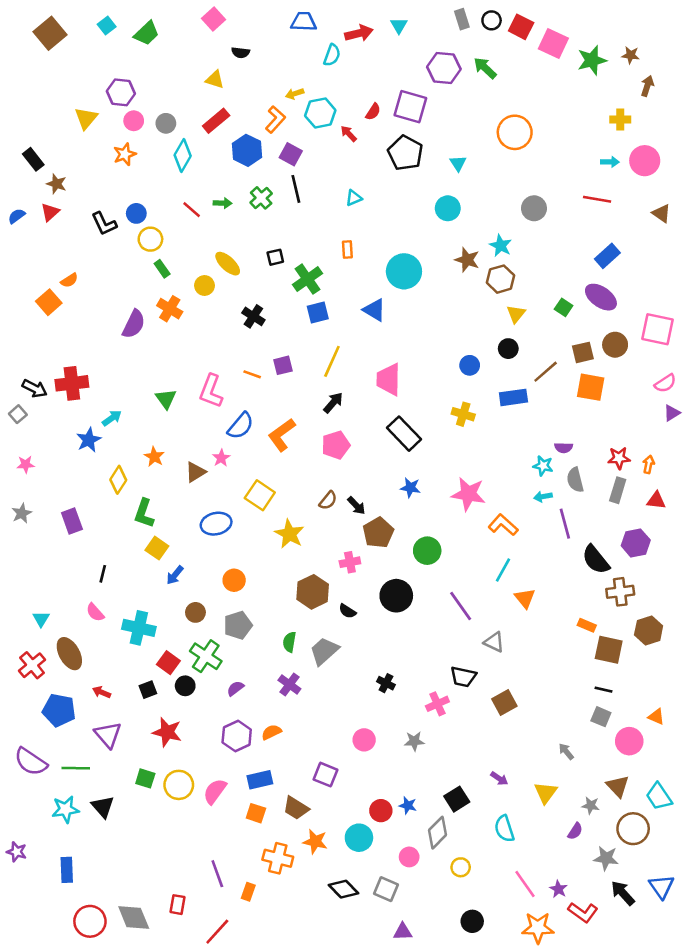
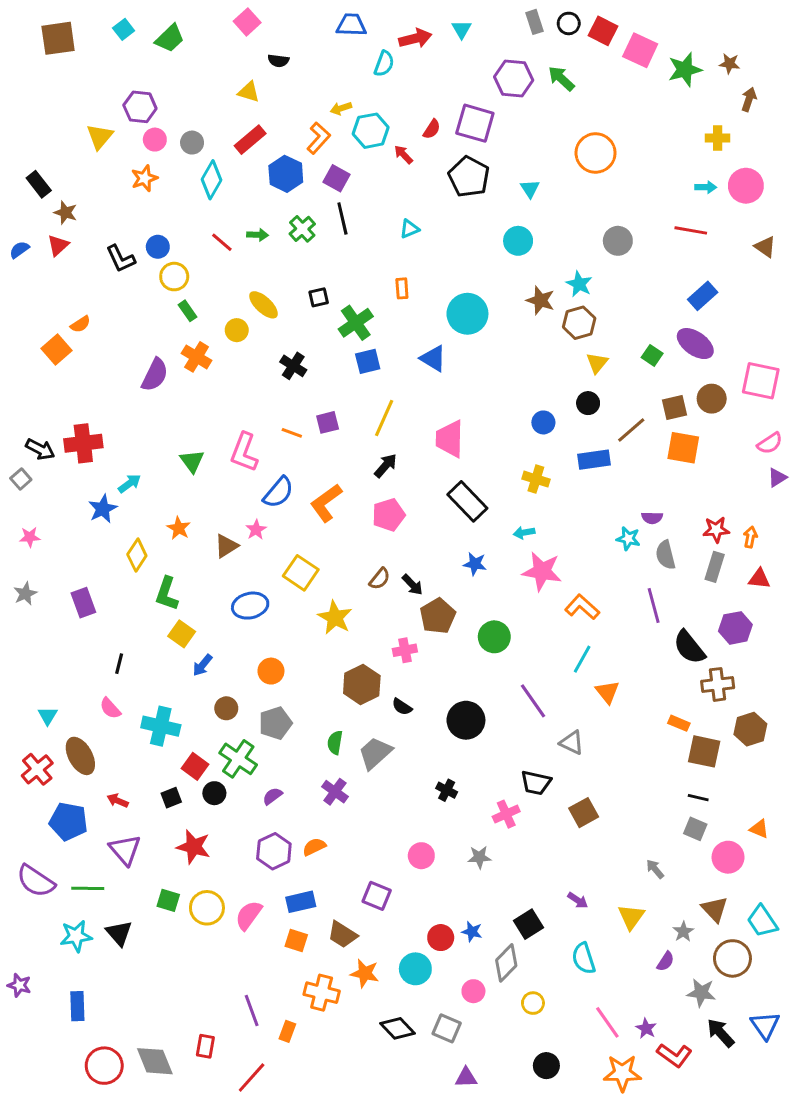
brown square: (50, 33) -> (58, 38), turned 32
cyan arrow: (543, 497) -> (524, 533), moved
black circle: (396, 596) -> (466, 720), moved
gray star: (591, 805) -> (683, 932), turned 30

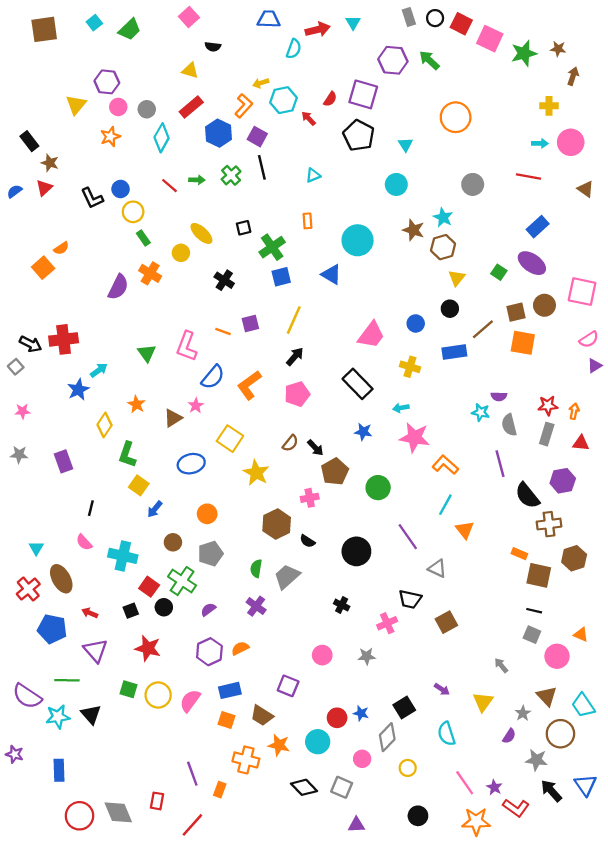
pink trapezoid: (450, 439) -> (371, 335), moved, turned -144
gray star: (25, 594) -> (19, 455), turned 30
purple semicircle: (36, 881) -> (27, 696), moved

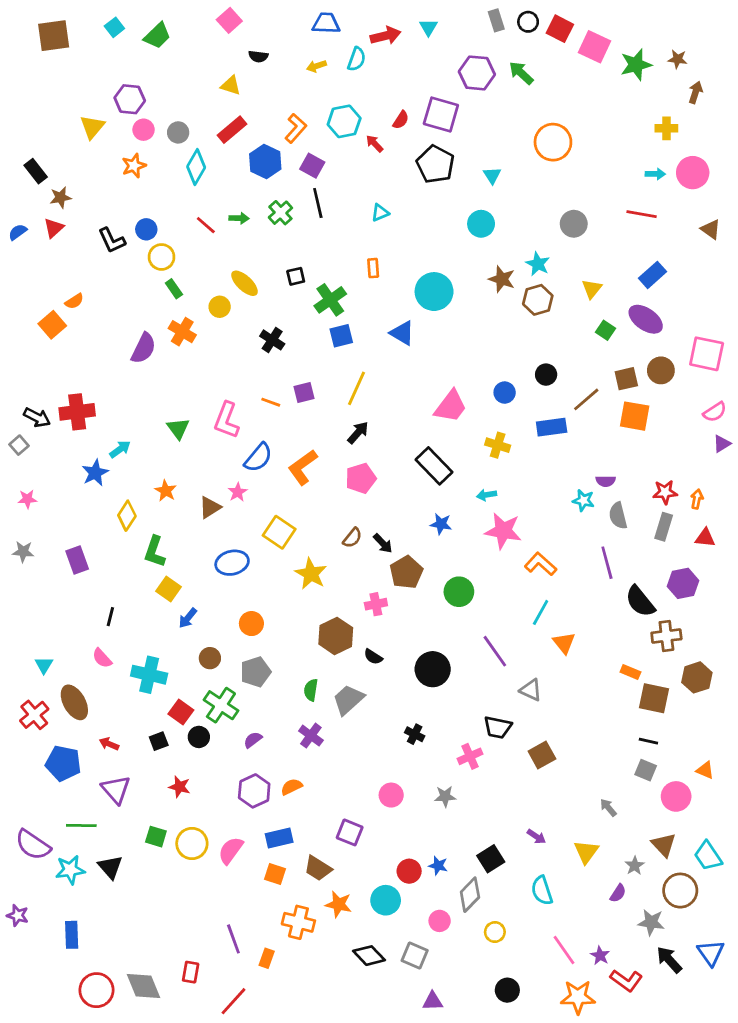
yellow arrow: (261, 83) -> (316, 66), moved
brown star: (50, 163) -> (61, 197), turned -30
yellow triangle: (457, 278) -> (592, 289), moved
red star: (148, 648) -> (179, 787), size x0.7

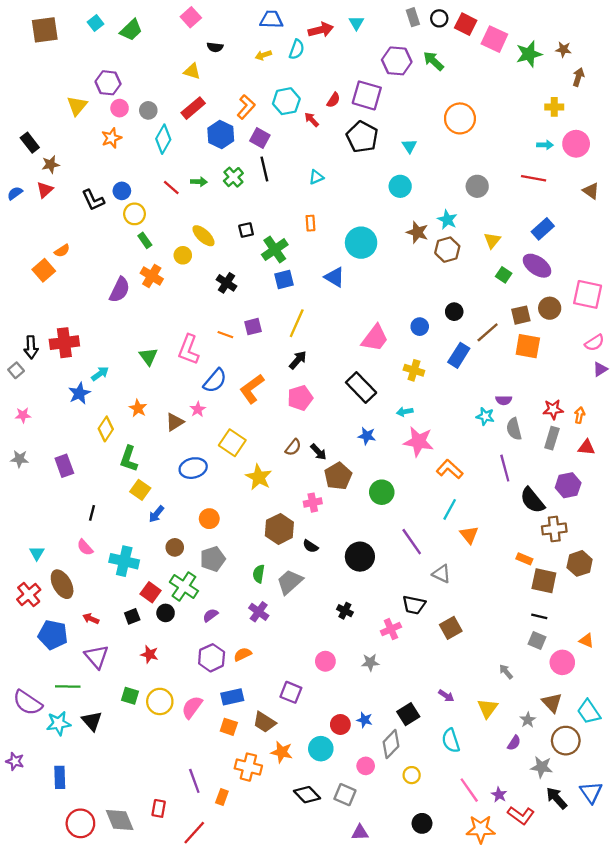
black arrow: (37, 417) -> (31, 347), turned 60
blue rectangle: (552, 427) -> (459, 355), turned -50

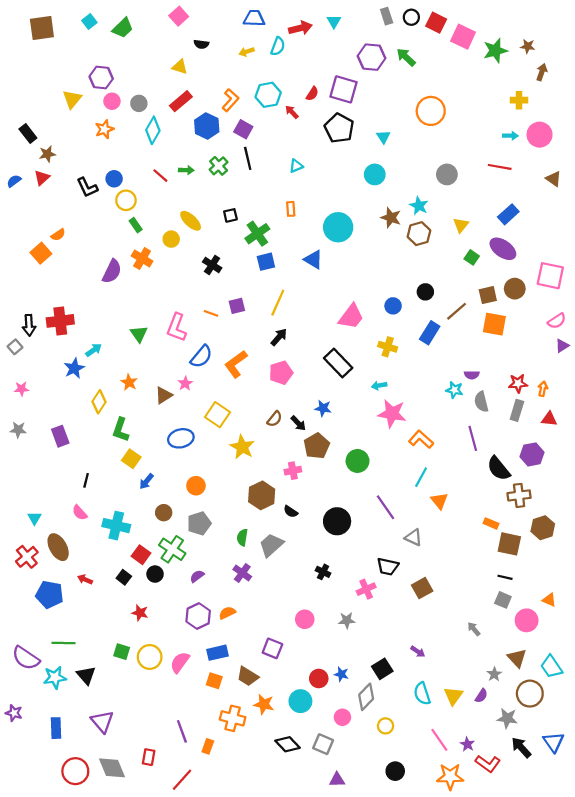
blue star: (367, 436) -> (323, 408), moved
black square: (132, 616) -> (124, 577), turned -32
purple triangle: (97, 657) -> (102, 722), moved
yellow triangle: (488, 708) -> (453, 696), moved

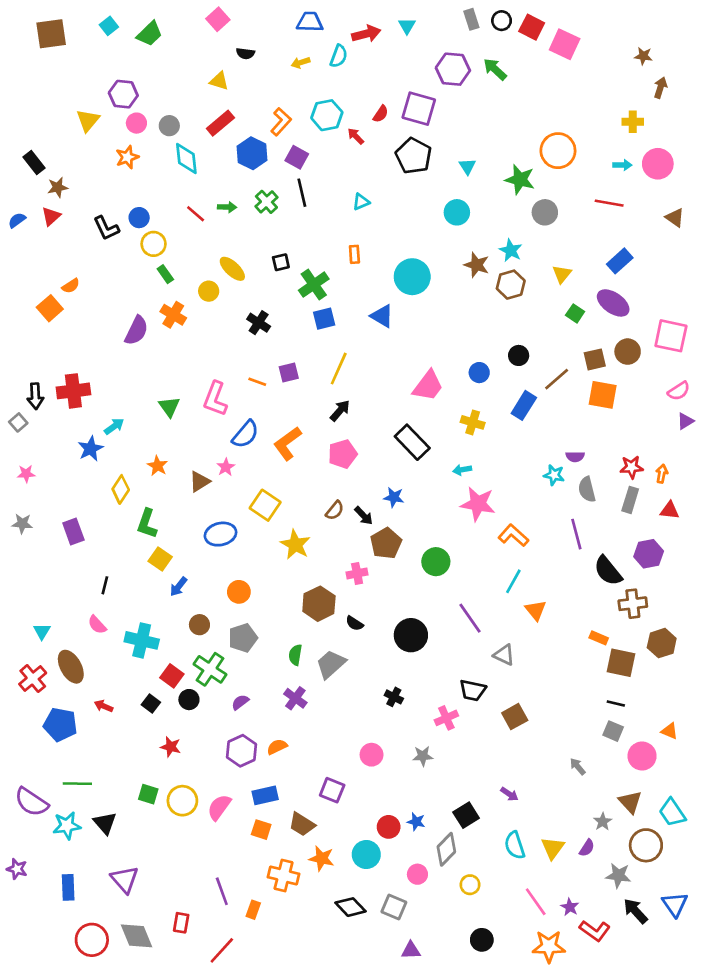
green star: (495, 51) -> (520, 180), moved, turned 30
orange circle: (431, 111) -> (558, 151), moved
cyan diamond: (153, 130) -> (186, 159), turned -36

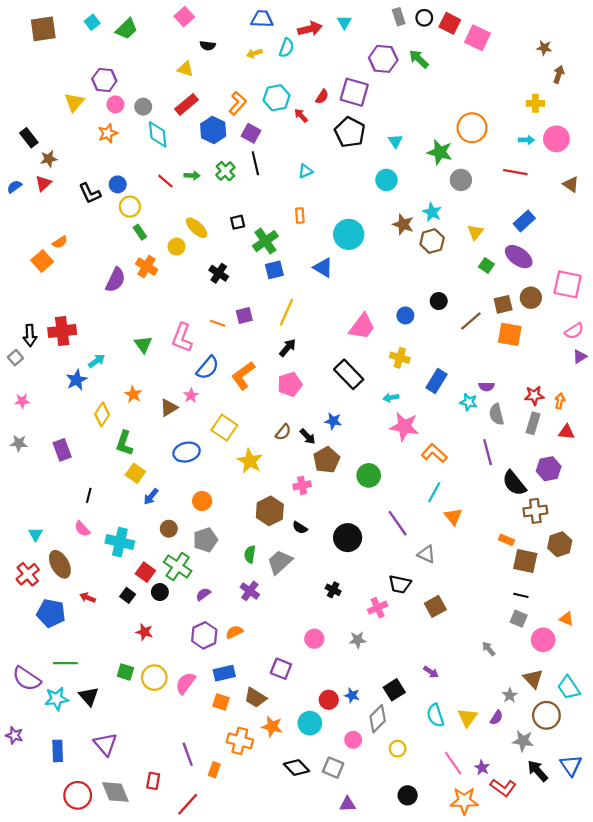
blue rectangle: (524, 405) -> (436, 381), moved

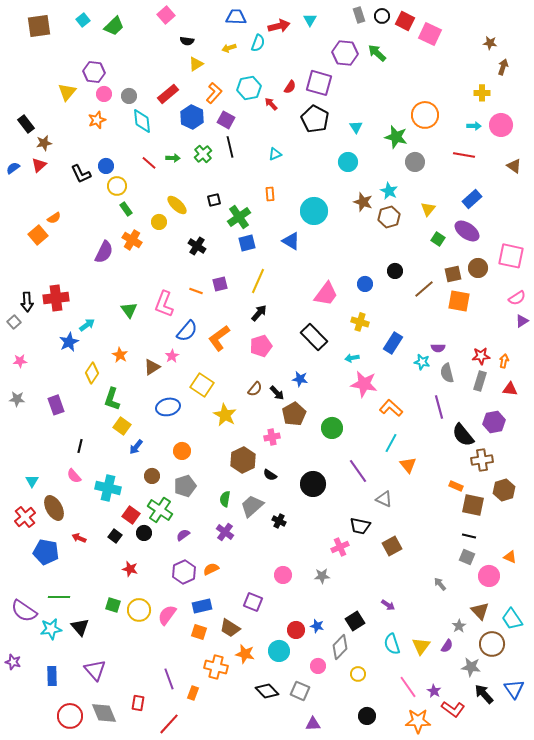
yellow triangle: (185, 69) -> (196, 64), moved, turned -49
black cross: (333, 590) -> (279, 521), moved

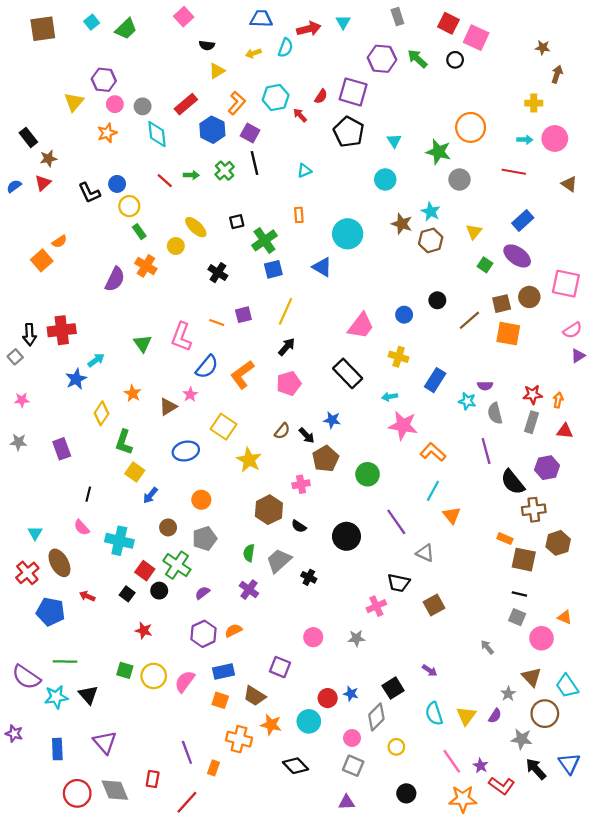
black circle: (382, 16) -> (455, 60), moved
gray square: (300, 691) -> (353, 766), moved

